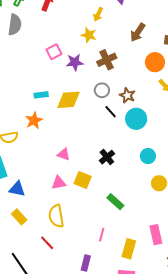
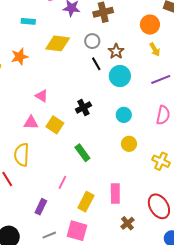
cyan rectangle: (41, 95) -> (28, 21), moved

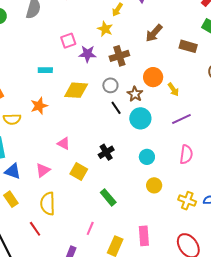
orange circle: (150, 25) -> (153, 77), moved
pink triangle: (31, 123) -> (43, 170), moved, turned -35

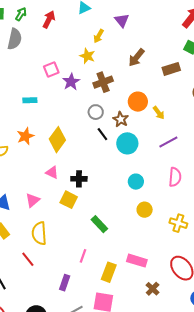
brown rectangle: (188, 46) -> (171, 69), turned -30
purple star: (87, 54) -> (71, 82), turned -30
yellow diamond: (76, 90) -> (57, 140), moved, turned -55
black cross: (106, 152) -> (79, 179), moved, turned 35
pink rectangle: (144, 236) -> (137, 261), turned -66

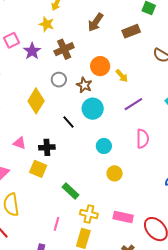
black line: (102, 134) -> (68, 122), moved
yellow diamond: (57, 140) -> (36, 101), moved
yellow cross: (178, 223) -> (89, 214), moved
pink rectangle: (137, 261) -> (123, 217), moved

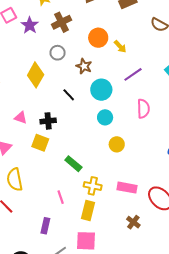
brown star: (84, 85) -> (84, 66), moved
cyan circle: (93, 109) -> (101, 90), moved
pink line: (56, 224) -> (61, 197), turned -32

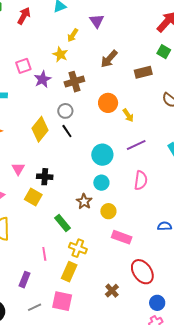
brown star: (84, 66) -> (84, 201), moved
black line: (69, 95) -> (67, 131), moved
pink triangle: (21, 118) -> (18, 169), turned 32
pink rectangle: (127, 188) -> (122, 237), moved

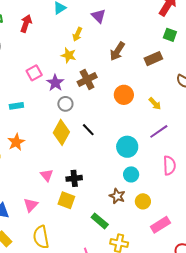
gray circle: (65, 111) -> (65, 104), moved
yellow arrow: (128, 115) -> (155, 104), moved
pink rectangle: (122, 237) -> (160, 225), turned -42

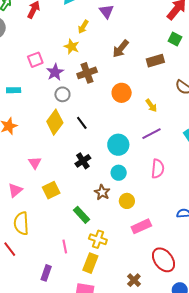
black cross: (74, 178) -> (83, 161), moved, turned -35
yellow square: (66, 200) -> (51, 190), turned 36

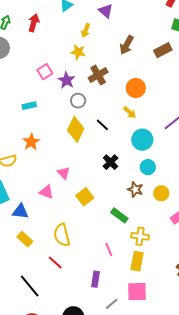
yellow arrow: (151, 106) -> (130, 112), moved
pink triangle: (15, 190) -> (47, 192), moved, turned -49

